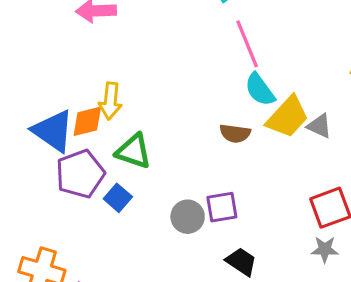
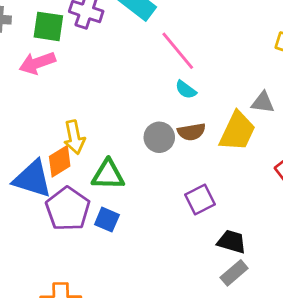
cyan semicircle: (260, 90) -> (186, 90), moved, size x0.7
yellow trapezoid: (288, 117) -> (237, 131), moved
gray circle: (188, 217) -> (159, 137), moved

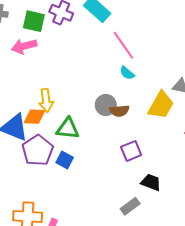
brown semicircle: (191, 132) -> (119, 111), moved
orange diamond: (60, 161) -> (35, 117), turned 30
gray rectangle: (234, 273) -> (130, 206), moved

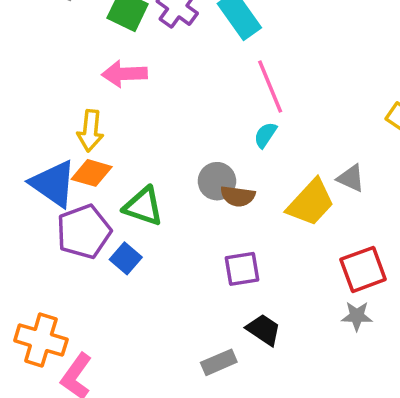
pink arrow: (24, 46) -> (124, 74), moved
cyan semicircle: (127, 73) -> (265, 135), turned 70
yellow arrow: (46, 100) -> (90, 131), moved

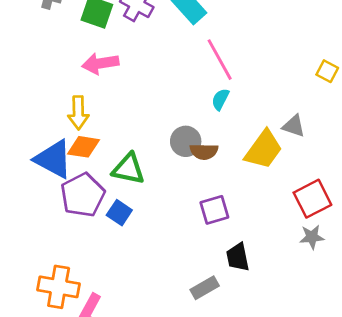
black trapezoid: (264, 330) -> (238, 257), turned -128

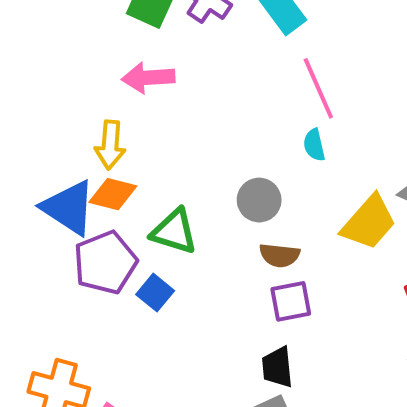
cyan semicircle: (220, 99) -> (314, 145), turned -45
brown semicircle: (204, 152) -> (280, 255), moved
black trapezoid: (238, 257) -> (277, 367), moved

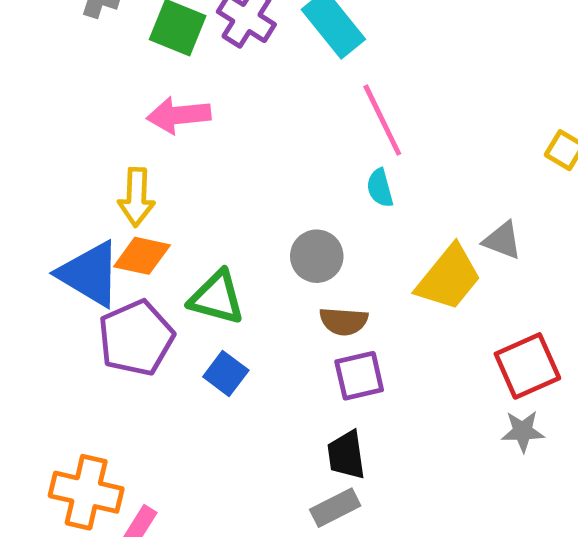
blue square: (155, 293) -> (226, 374), moved

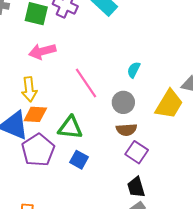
pink line: (382, 120) -> (86, 83), moved
cyan semicircle: (380, 188) -> (134, 70), turned 49
gray circle: (317, 256) -> (123, 102), moved
purple square: (359, 376) -> (137, 152), turned -35

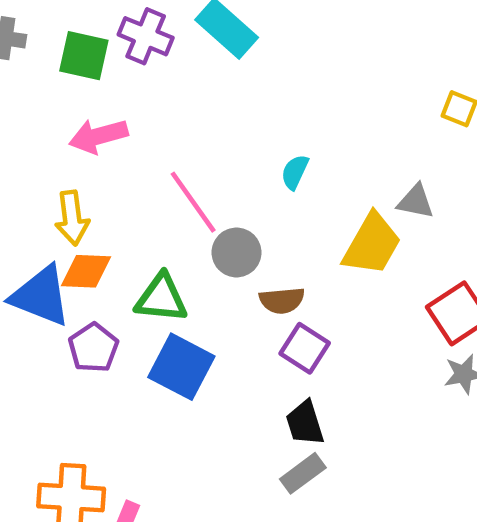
gray circle: (123, 102) -> (236, 252), moved
purple pentagon: (38, 150) -> (93, 348), size x0.7
blue square: (79, 160) -> (181, 367), size x1.6

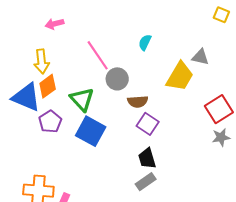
pink arrow: (98, 136) -> (54, 24), size x0.7
orange diamond: (86, 271) -> (48, 86), turned -40
green triangle: (161, 298) -> (82, 99), turned 40

